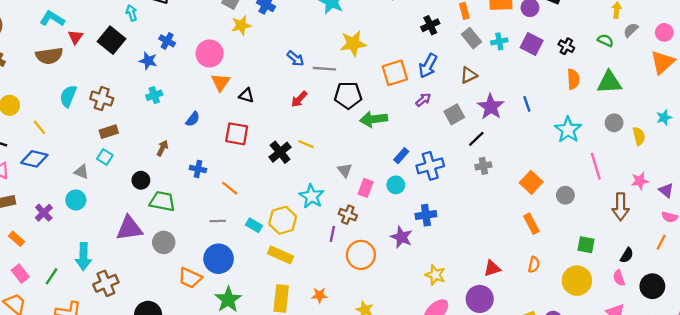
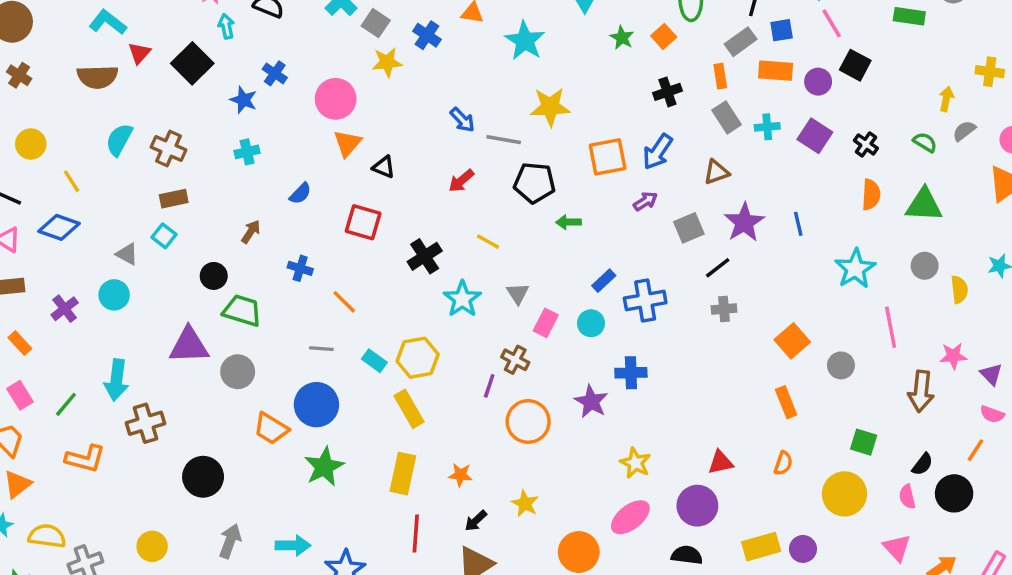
green arrow: (374, 119) -> (568, 222), size x0.6
yellow line: (306, 144) -> (488, 242), moved
cyan star: (312, 196) -> (462, 299), moved
yellow rectangle: (280, 255) -> (409, 409), turned 30
black circle: (652, 286) -> (954, 493), moved

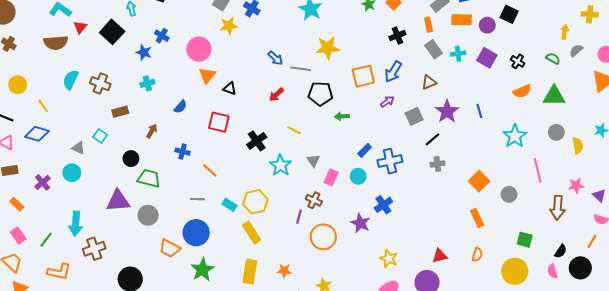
orange semicircle: (871, 195) -> (522, 91), turned 66
brown rectangle: (174, 199) -> (120, 112), moved
blue cross: (631, 373) -> (383, 205), turned -30

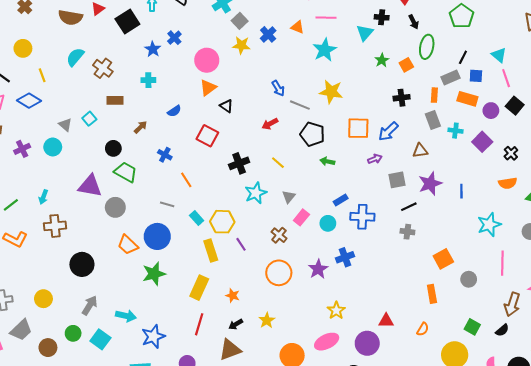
purple line: (299, 217) -> (241, 244), moved, turned -64
cyan arrow: (76, 224) -> (43, 197), size x0.6
black semicircle: (561, 251) -> (502, 330), moved

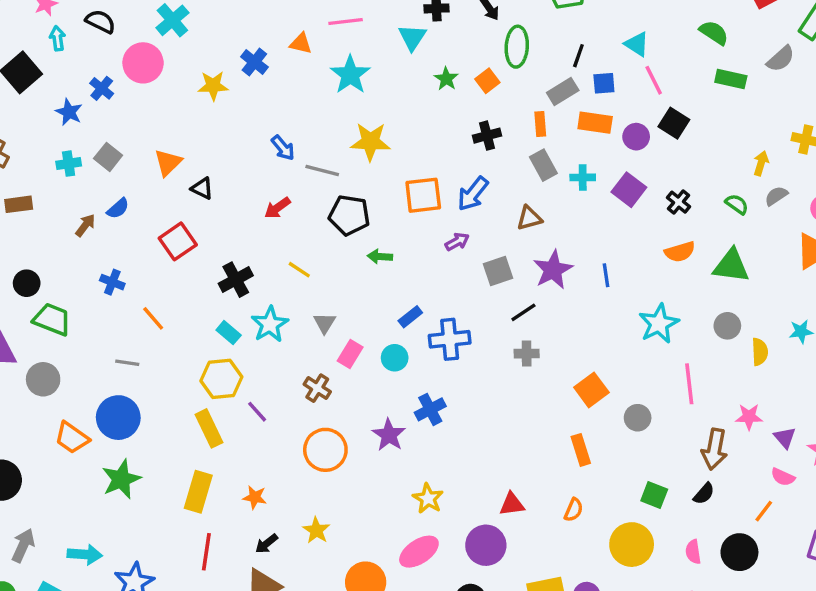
gray square: (240, 21) -> (108, 157), moved
pink circle: (207, 60) -> (143, 63), moved
brown arrow: (141, 127) -> (85, 225), moved
red square: (207, 136) -> (178, 241), turned 35
cyan rectangle: (197, 218) -> (229, 333), moved

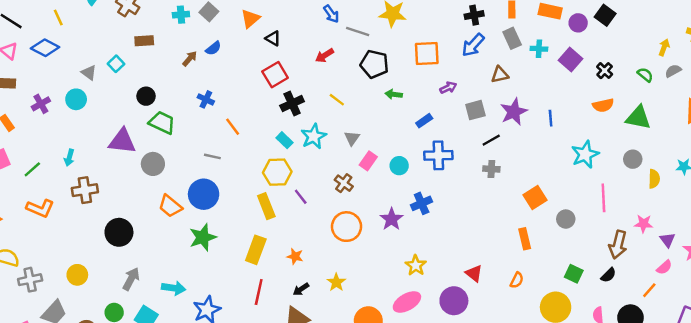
blue arrow: (473, 194) -> (473, 45), moved
red square: (178, 241) -> (275, 75), moved
blue rectangle: (410, 317) -> (424, 121), moved
pink semicircle: (783, 477) -> (664, 267), turned -70
red triangle: (512, 504) -> (474, 273), turned 42

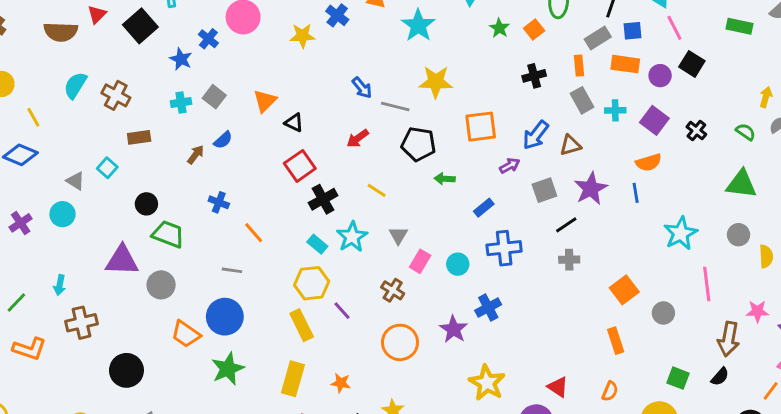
blue arrow: (473, 45) -> (536, 135), moved
orange semicircle: (603, 105) -> (649, 162), moved
yellow star: (416, 265) -> (487, 383), size x1.4

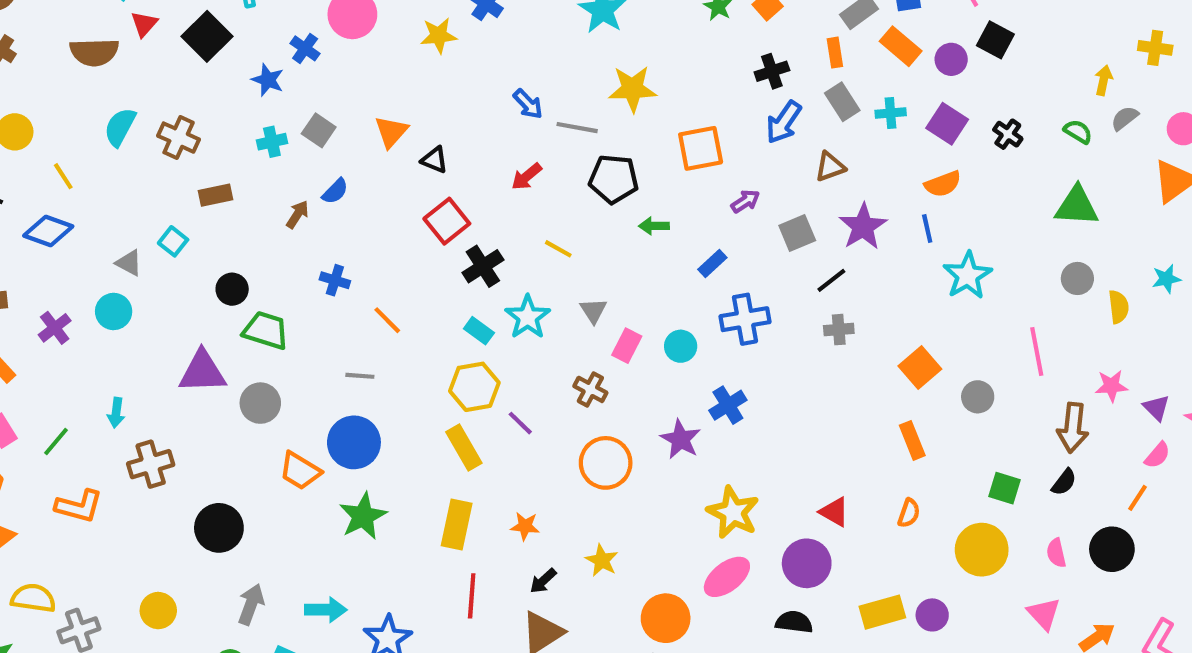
orange rectangle: (625, 64) -> (901, 46), turned 36
blue arrow: (536, 135) -> (784, 122), moved
cyan star: (681, 233) -> (968, 275), moved

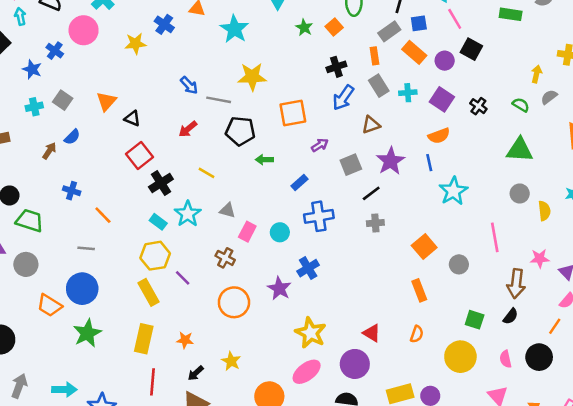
gray triangle: (593, 311) -> (227, 210), turned -42

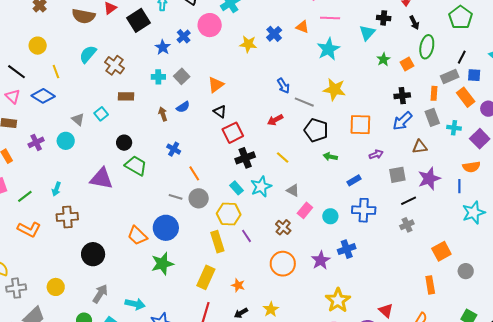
black triangle: (132, 119) -> (220, 112), moved
brown arrow: (49, 151) -> (163, 114), turned -64
gray cross: (375, 223) -> (407, 225), turned -32
gray circle: (26, 264) -> (199, 198), moved

